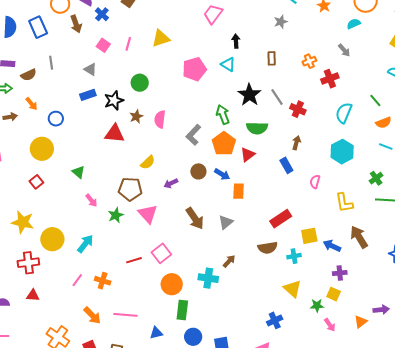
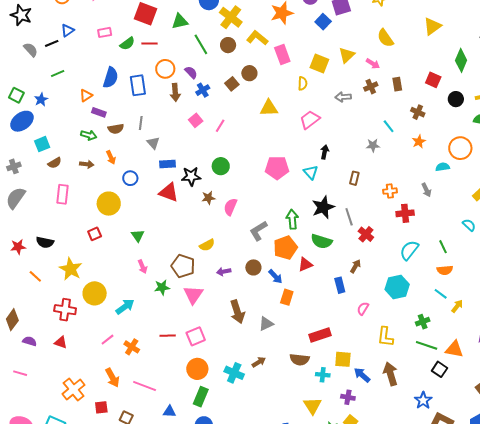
yellow triangle: (161, 38) -> (269, 108), moved
gray triangle: (90, 69) -> (153, 143), moved
red triangle: (114, 134) -> (169, 192), moved
purple cross: (340, 273) -> (348, 397), moved

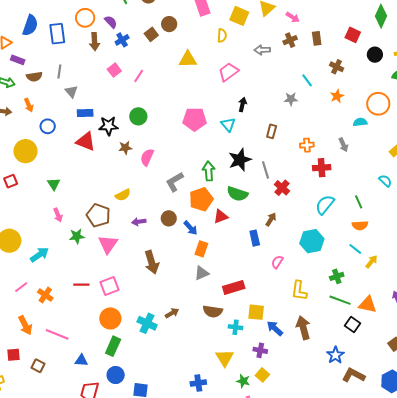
gray triangle: (266, 324) -> (202, 273), moved

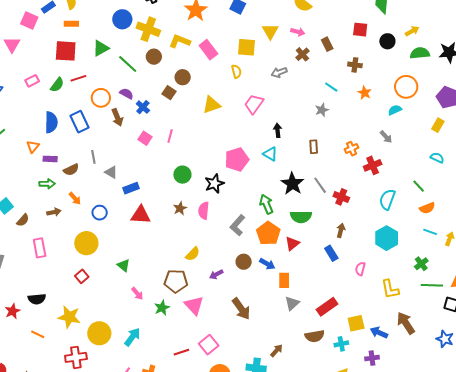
black star: (108, 126) -> (214, 183), moved

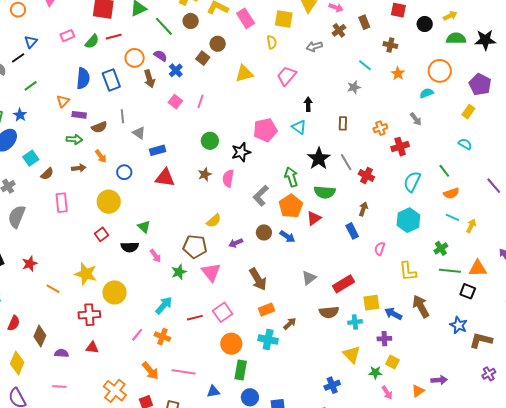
orange rectangle: (284, 280) -> (267, 310), moved, turned 63
black semicircle: (37, 299) -> (130, 247), moved
cyan arrow: (132, 337) -> (164, 305), moved

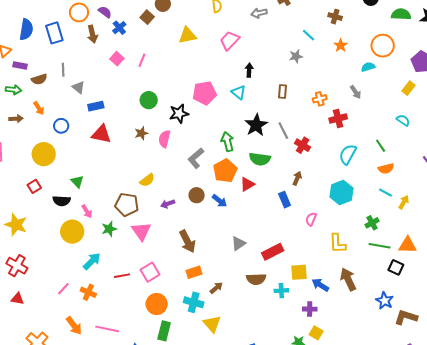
yellow circle: (115, 292) -> (72, 232), moved
red cross: (89, 315) -> (17, 266), turned 30
yellow triangle: (352, 354) -> (212, 324), moved

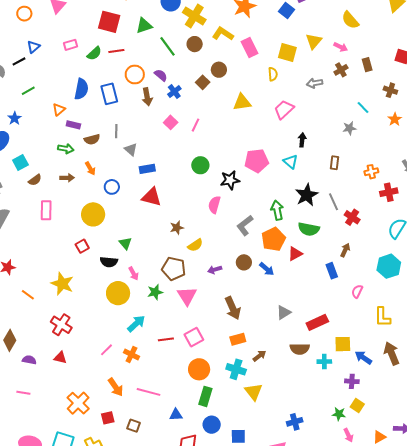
brown star: (141, 133) -> (177, 228), moved

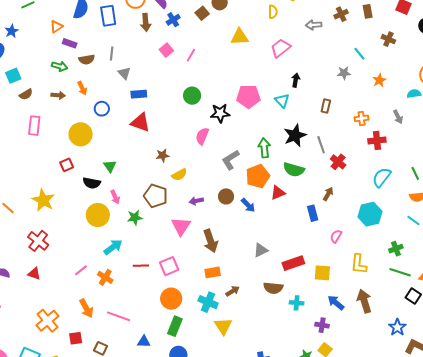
orange star: (395, 119) -> (379, 80), moved
pink triangle: (187, 296) -> (181, 226), moved
yellow square: (343, 344) -> (322, 273), moved

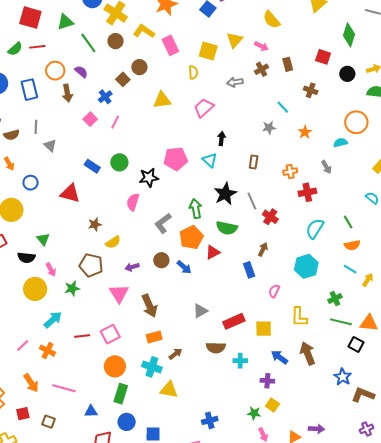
blue cross: (173, 20) -> (105, 97), moved
blue rectangle: (139, 94) -> (92, 166), moved, turned 42
yellow triangle: (223, 326) -> (169, 390), turned -42

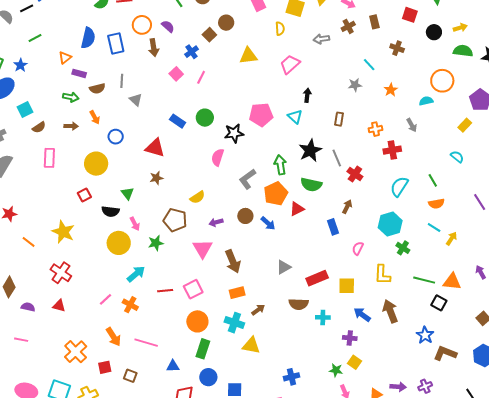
brown star: (95, 224) -> (156, 178), moved
green cross: (335, 299) -> (403, 248), moved, turned -32
purple cross: (366, 429) -> (425, 386), moved

